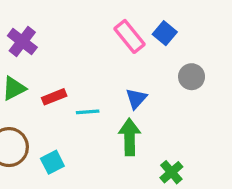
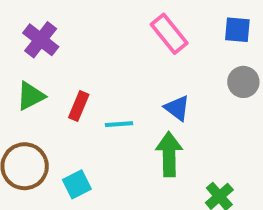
blue square: (165, 33) -> (237, 30), moved, turned -35
red rectangle: (54, 97) -> (79, 106), turned -45
blue triangle: (136, 98) -> (177, 108), turned -35

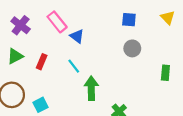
pink rectangle: (169, 34) -> (57, 22), moved
blue triangle: (177, 108) -> (77, 36), moved
cyan line: (119, 124) -> (74, 66), moved, turned 56

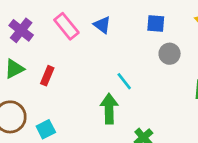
blue triangle: (77, 36) -> (102, 25), moved
gray circle: (132, 48) -> (170, 54), moved
cyan line: (74, 66) -> (124, 81), moved

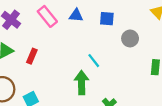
blue square: (156, 23) -> (107, 19), moved
blue triangle: (102, 25) -> (76, 15), turned -32

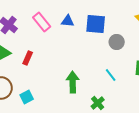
blue square: (107, 19) -> (96, 24), size x1.5
cyan line: (94, 61) -> (111, 75), moved

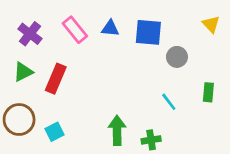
red rectangle: (28, 58) -> (56, 79), size x1.5
green arrow: (73, 82) -> (117, 130), moved
green cross: (98, 103) -> (151, 140), turned 32

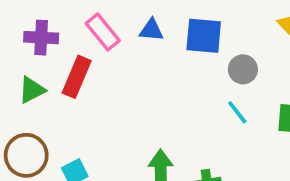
purple cross: (30, 34) -> (41, 38), turned -35
red rectangle: (56, 79) -> (77, 77), moved
cyan line: (169, 102) -> (237, 112), moved

